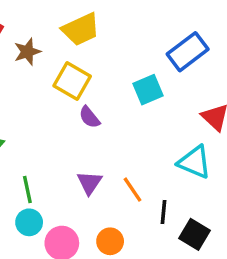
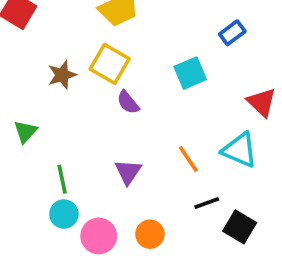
brown star: (27, 52) -> (62, 75), moved
blue rectangle: (188, 52) -> (232, 33), size x0.6
orange line: (132, 190) -> (188, 159), moved
black line: (163, 212) -> (207, 203), turned 65

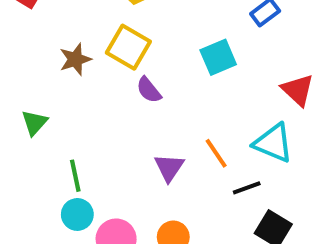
purple triangle: (128, 172) -> (169, 168), moved
black line: (207, 203) -> (247, 188), moved

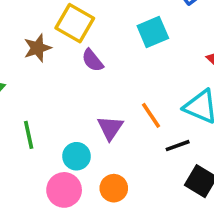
brown star: (75, 59) -> (37, 48), moved
cyan circle: (77, 214) -> (76, 156), moved

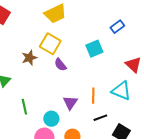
orange line: (151, 115) -> (93, 96), turned 35
black line: (178, 146) -> (100, 118), moved

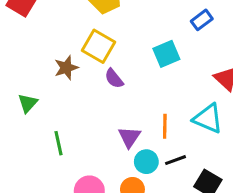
cyan circle: (51, 119) -> (146, 162), moved

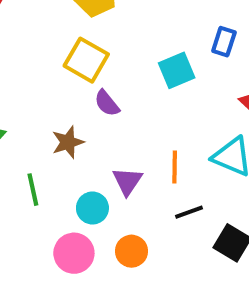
blue rectangle: (202, 20) -> (224, 42), moved, turned -35
brown star: (66, 68) -> (68, 142), moved
cyan circle: (146, 162) -> (92, 208), moved

